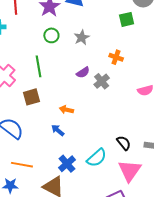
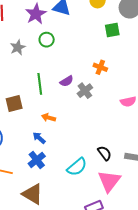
green circle: (51, 35) -> (47, 40), moved
gray star: (82, 37) -> (18, 47), moved
green line: (38, 66) -> (40, 84), moved
blue cross: (67, 164) -> (37, 160), moved

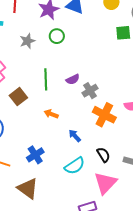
orange cross: (100, 67) -> (104, 115), moved, size x1.6
brown square: (14, 104) -> (18, 97), turned -30
blue arrow: (39, 138) -> (75, 136), moved

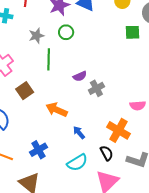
green line: (46, 79) -> (49, 59), moved
orange arrow: (51, 114) -> (57, 110), size x1.5
orange cross: (104, 115) -> (118, 130), moved

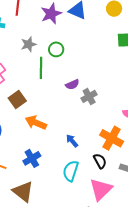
green circle: (66, 32) -> (56, 49), moved
orange arrow: (57, 110) -> (36, 123), moved
cyan semicircle: (77, 163) -> (71, 171), turned 140

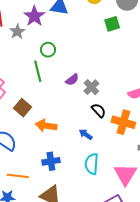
gray star: (29, 44) -> (17, 32), moved
blue cross: (32, 158) -> (51, 161), turned 36
black semicircle: (100, 161) -> (99, 110), moved

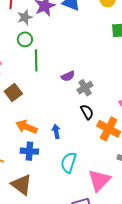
green circle: (48, 50) -> (25, 39), moved
orange arrow: (46, 126) -> (26, 127), moved
blue arrow: (86, 134) -> (56, 131), moved, turned 32

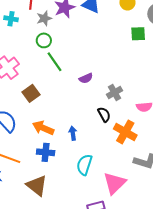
green line: (36, 60) -> (55, 62), turned -35
gray cross: (85, 88) -> (115, 93), moved

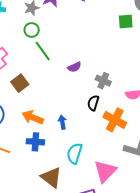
gray cross: (115, 93) -> (103, 81), turned -35
black semicircle: (104, 115) -> (93, 103), turned -133
brown triangle: (37, 186) -> (51, 177), moved

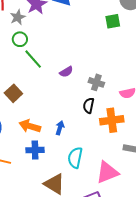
orange cross: (115, 120) -> (112, 120), turned -30
blue arrow: (62, 122) -> (60, 128), turned 32
pink triangle: (105, 171) -> (107, 172), turned 30

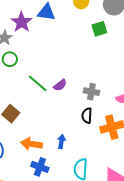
green line: (33, 59) -> (38, 83), moved
blue cross: (35, 150) -> (40, 167), turned 30

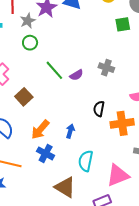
gray cross: (91, 92) -> (106, 68), moved
orange arrow: (31, 144) -> (40, 130), turned -65

